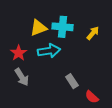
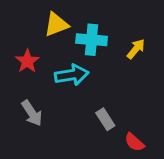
yellow triangle: (38, 28) -> (56, 24), moved
red star: (19, 53) -> (27, 61), moved

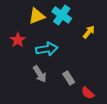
cyan cross: (92, 40) -> (62, 15), moved, turned 30
gray arrow: (32, 113) -> (40, 74), moved

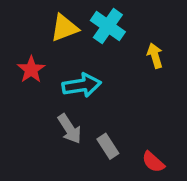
yellow arrow: (89, 32) -> (155, 56), turned -56
gray rectangle: (69, 78) -> (108, 146), moved

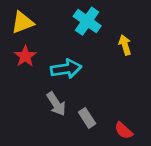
yellow triangle: (64, 28) -> (22, 22), moved

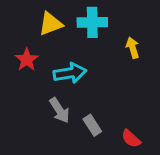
cyan cross: (87, 21) -> (92, 22), turned -36
yellow triangle: (22, 22) -> (51, 24), moved

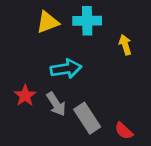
red star: (27, 60) -> (25, 96), moved
gray rectangle: (92, 125) -> (87, 118), size x1.5

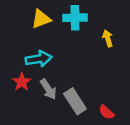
cyan arrow: (66, 69) -> (39, 59), moved

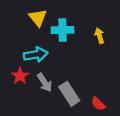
cyan cross: (75, 18) -> (63, 30), moved
yellow triangle: (41, 19) -> (38, 18), turned -48

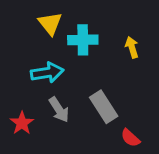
red star: (20, 76) -> (22, 123), moved
gray rectangle: (69, 94) -> (104, 107), moved

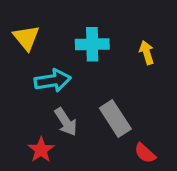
yellow triangle: (50, 23) -> (26, 38), moved
red star: (22, 123) -> (41, 150), moved

